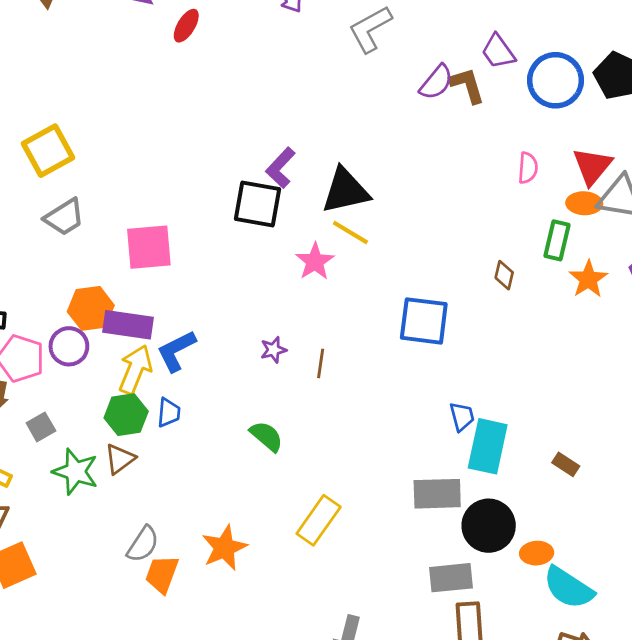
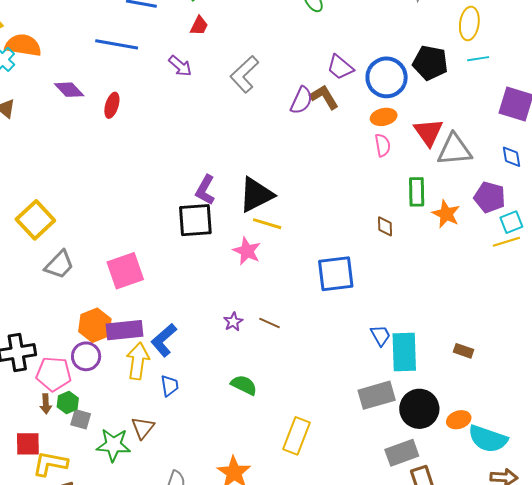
orange ellipse: (584, 203) -> (384, 117), moved
brown line: (321, 363) -> (270, 323), turned -60
green hexagon: (126, 415) -> (68, 402), moved, size x0.7
gray square: (41, 427) -> (81, 419), turned -30

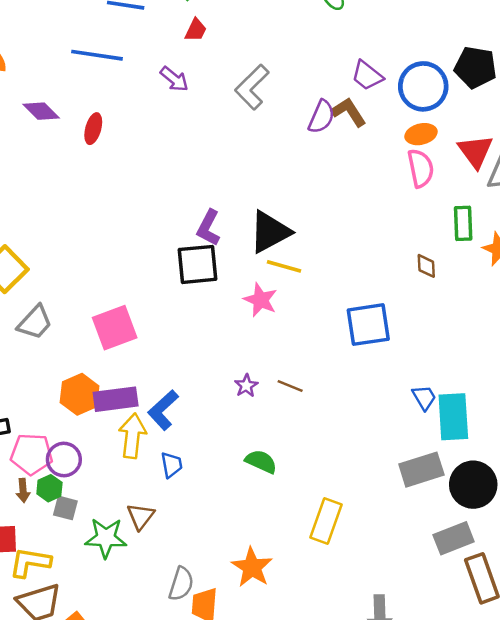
pink semicircle: (383, 145) -> (421, 168), size x1.4
purple circle: (86, 356) -> (64, 460), moved

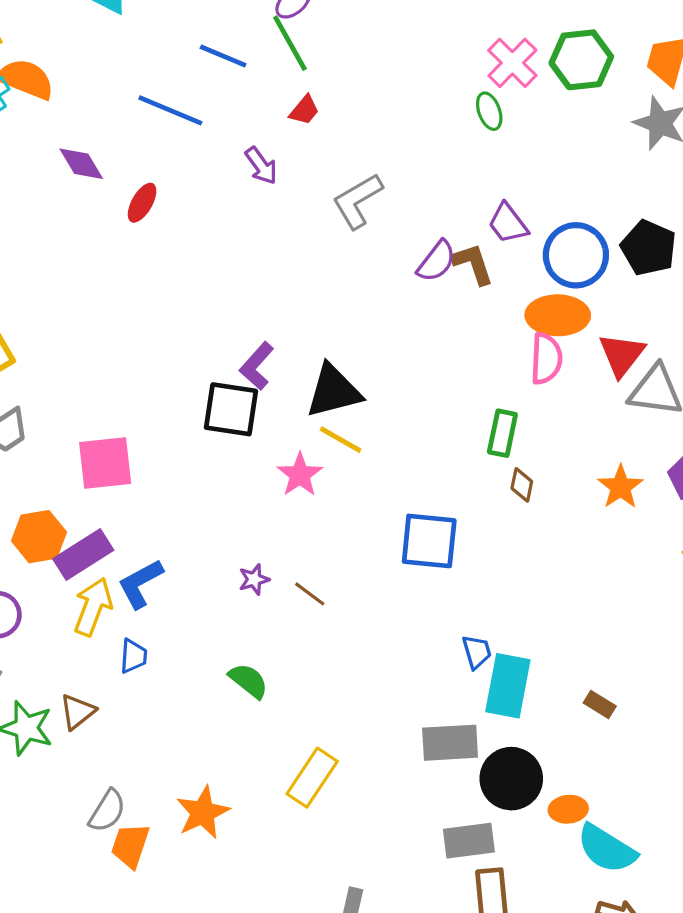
orange ellipse: (421, 134) -> (558, 315), size x1.5
green rectangle: (463, 223) -> (502, 433), moved
purple rectangle: (116, 399) -> (83, 555), turned -39

